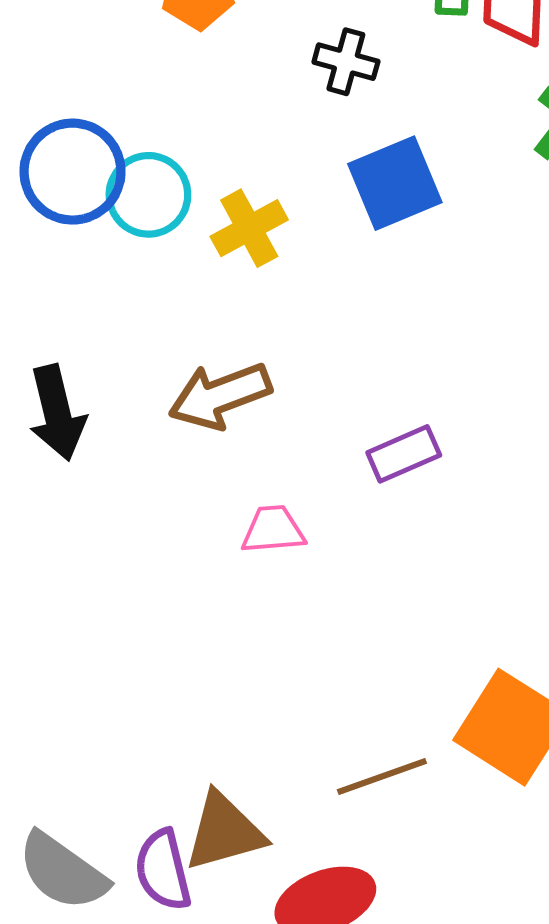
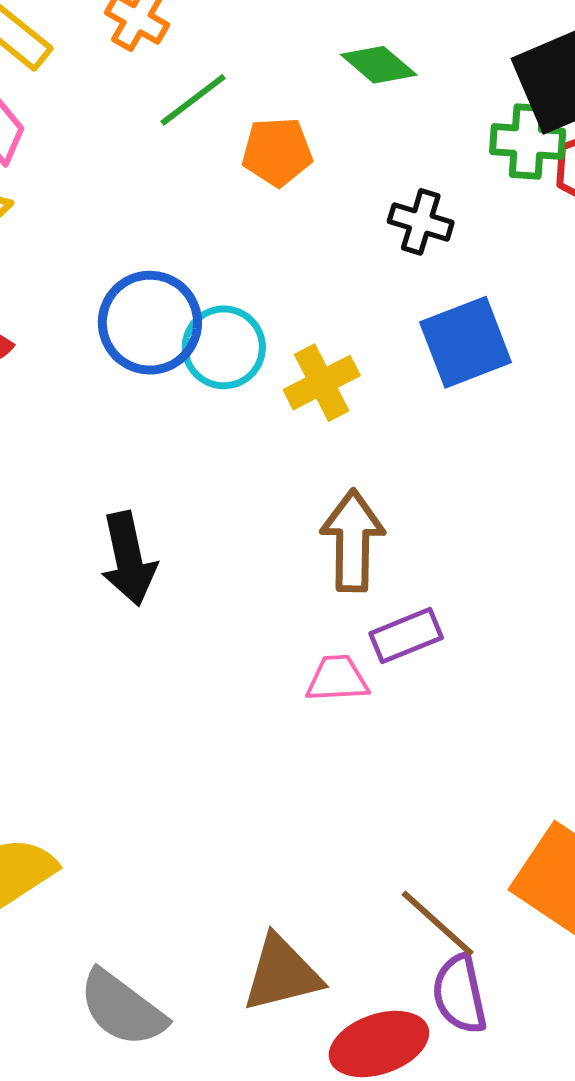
brown arrow: (220, 396) -> (353, 541), moved, turned 110
purple rectangle: (404, 454) -> (406, 636), moved
brown line: (382, 776) -> (438, 923), turned 60
purple semicircle: (163, 870) -> (460, 994), moved

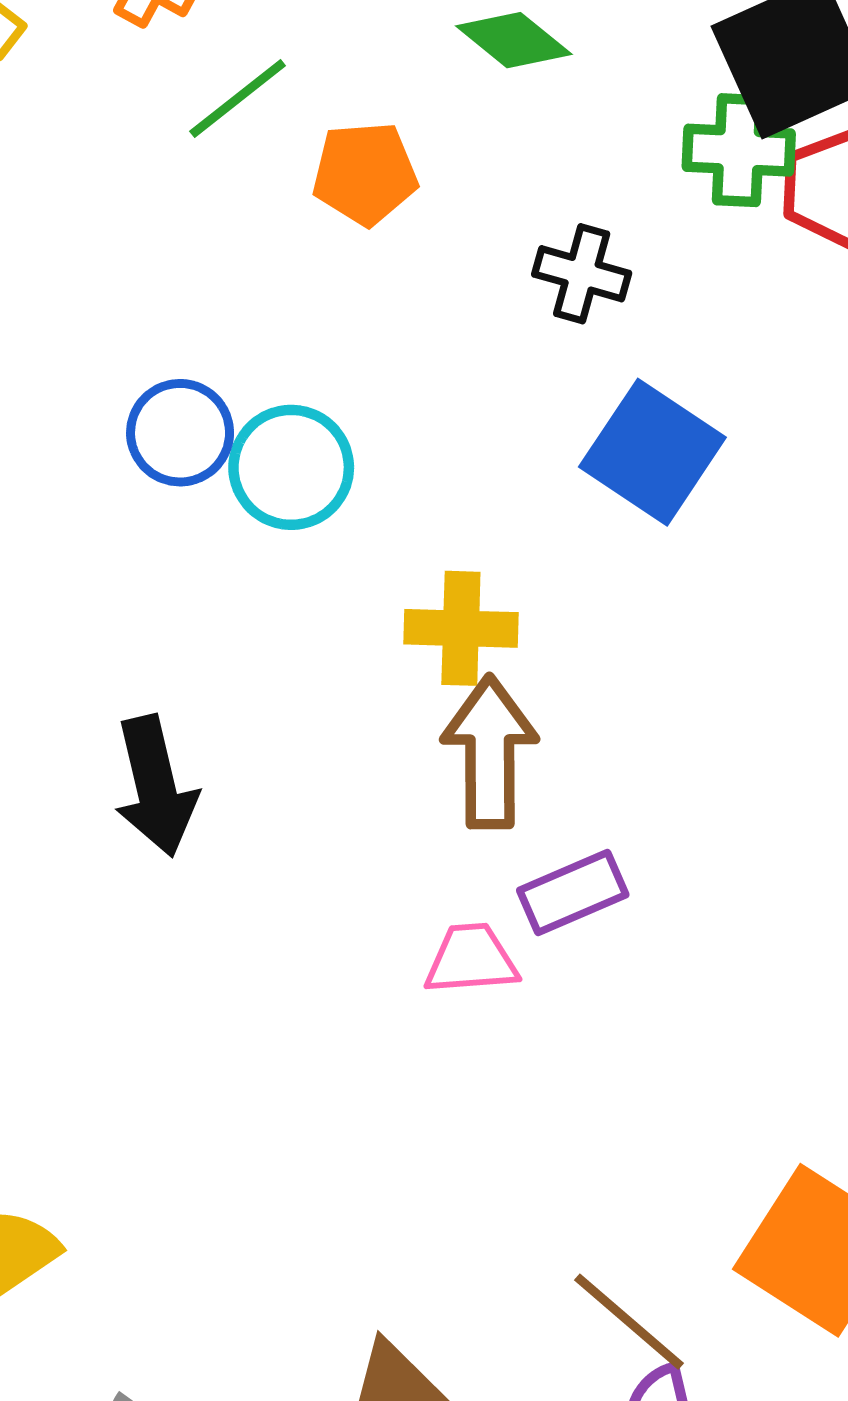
blue circle: (150, 323) -> (180, 433), size x0.7
blue square: (466, 342) -> (652, 452), turned -34
yellow cross: (322, 383) -> (461, 628), moved, turned 30

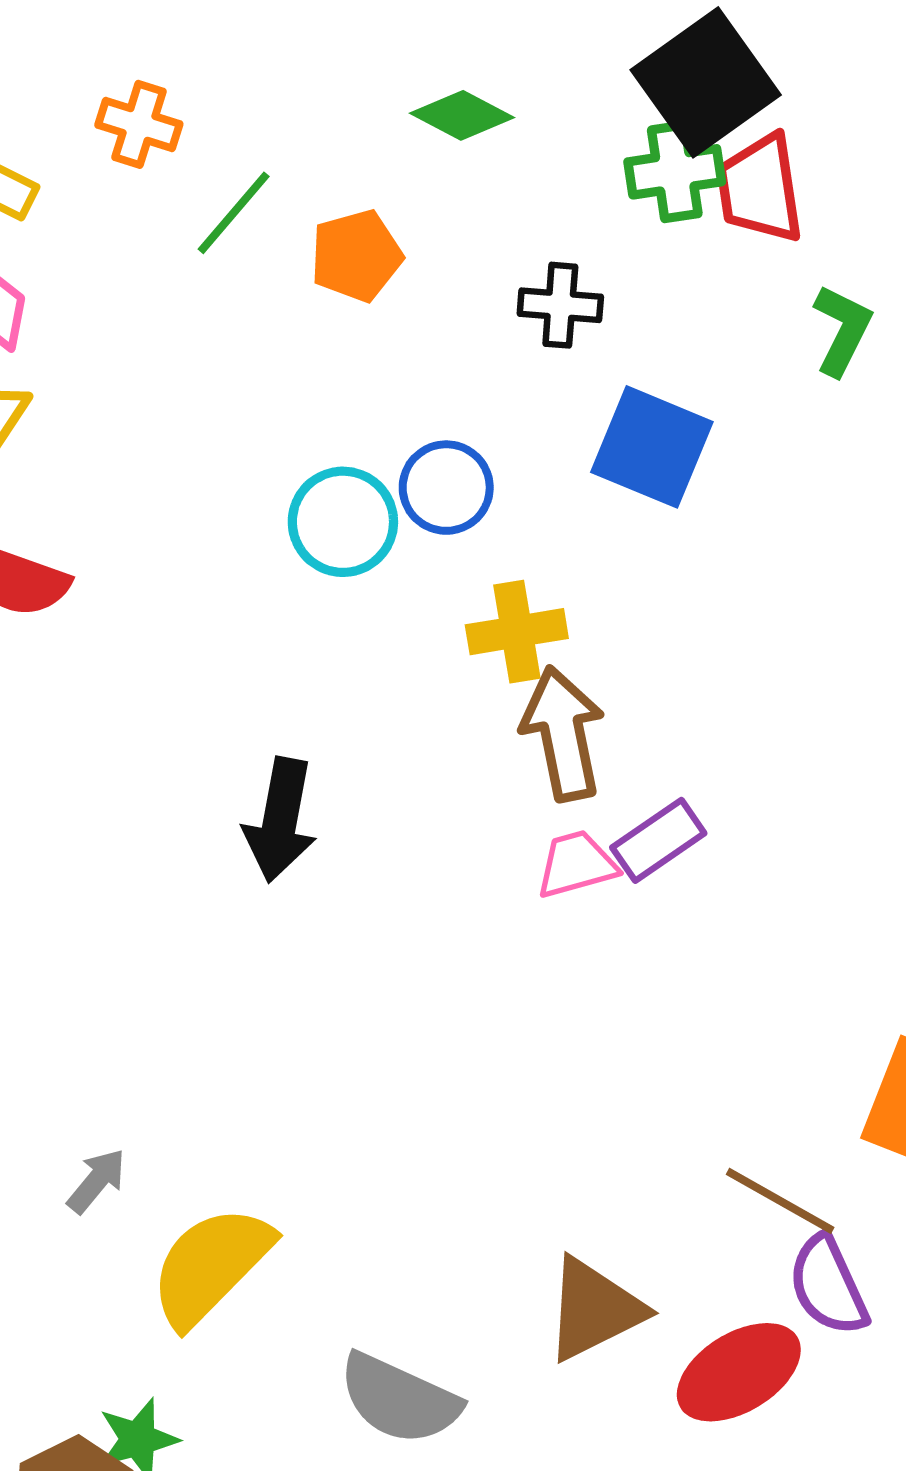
blue circle: (180, 433) -> (446, 488), moved
black arrow: (155, 786) -> (280, 820), turned 35
pink trapezoid: (471, 959) -> (576, 864), moved

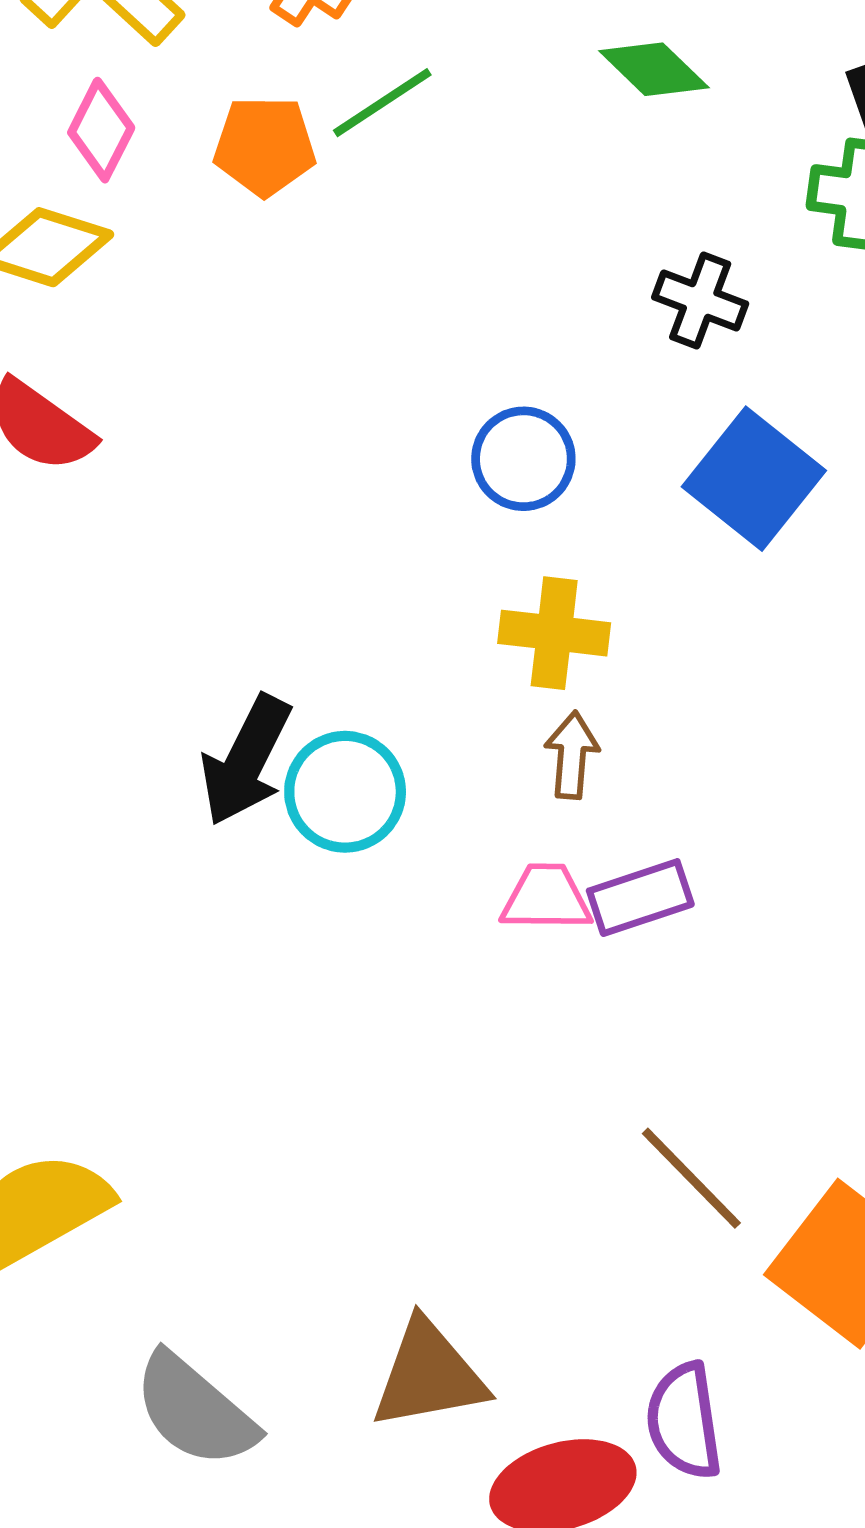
orange pentagon: (356, 256) -> (265, 146), moved
cyan circle: (343, 522) -> (345, 792), moved
brown arrow: (563, 734) -> (572, 755), size x0.6
brown line: (780, 1201) -> (691, 1178), moved

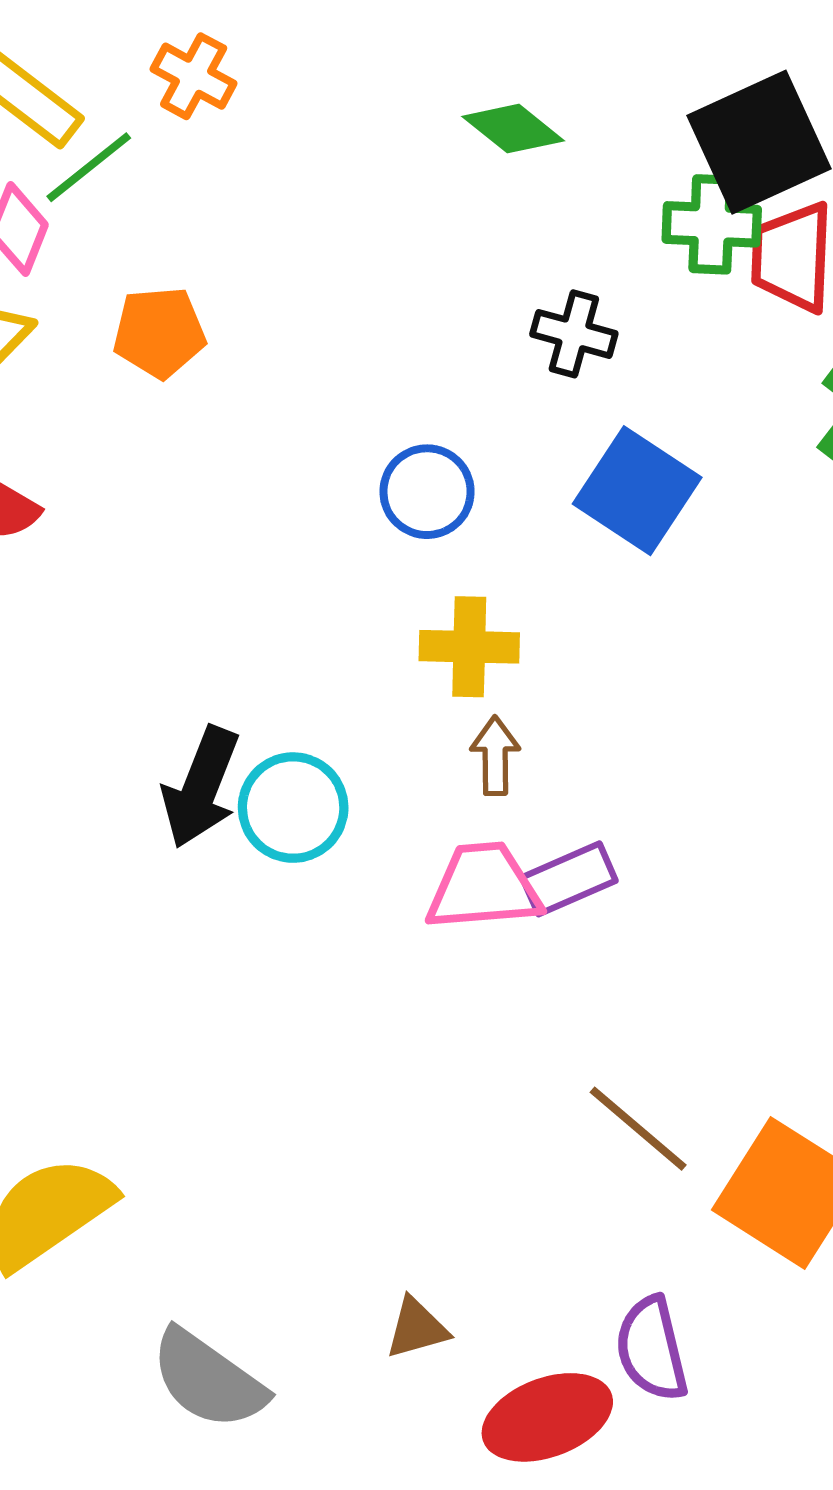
green line: (382, 103) -> (89, 167), moved
orange pentagon: (265, 146) -> (159, 332), moved
pink trapezoid: (546, 898) -> (484, 887), size x1.4
brown triangle: (429, 1375) -> (417, 1328), size x0.6

